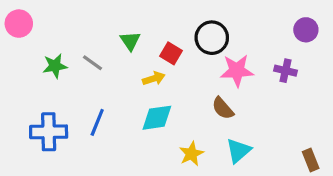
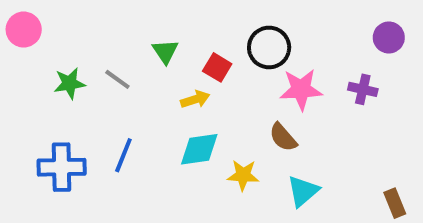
yellow star: (191, 154) -> (243, 175), moved, turned 30

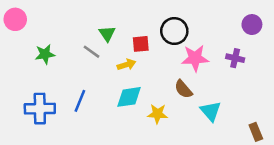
red square: (217, 67) -> (141, 44), turned -36
gray line: (117, 79) -> (92, 52), moved
cyan triangle: (303, 191) -> (211, 111), moved, turned -30

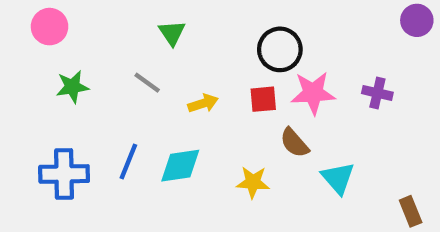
pink circle: (15, 19) -> (50, 27), moved
purple circle: (252, 25) -> (417, 20), moved
green triangle: (107, 34) -> (172, 33), moved
red square: (141, 44) -> (263, 99), moved
cyan diamond: (129, 97) -> (180, 166), moved

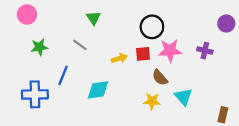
purple circle: (417, 20) -> (226, 23), moved
yellow arrow: (203, 103) -> (119, 58), moved
blue line: (128, 161) -> (63, 75), moved
yellow star: (253, 182) -> (152, 101), moved
brown rectangle: (411, 211) -> (223, 115), turned 35

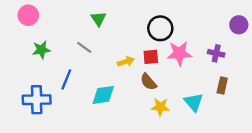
brown semicircle: (160, 78) -> (148, 82), moved
brown rectangle: (223, 115) -> (222, 85), moved

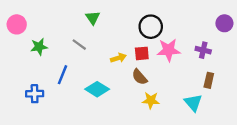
pink circle: (28, 15) -> (17, 24), moved
cyan diamond: (103, 95) -> (97, 89), turned 40
blue cross: (37, 100) -> (35, 94), size x0.7
cyan triangle: (194, 102) -> (193, 103), moved

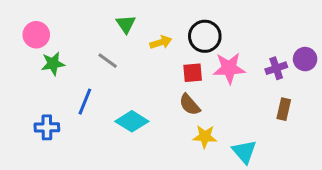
purple circle: (224, 23) -> (305, 59), moved
pink circle: (17, 24) -> (36, 35), moved
purple cross: (203, 50) -> (276, 68), turned -32
yellow arrow: (118, 58) -> (161, 42), moved
cyan triangle: (193, 103) -> (244, 152), moved

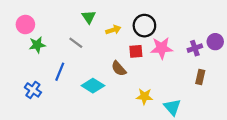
brown semicircle: (190, 105) -> (119, 68), moved
blue cross: (47, 127) -> (33, 90), turned 35

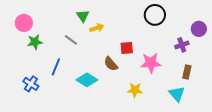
black circle: (144, 26) -> (155, 15), moved
yellow arrow: (113, 30) -> (97, 28), moved
purple circle: (215, 42) -> (199, 29), moved
pink star: (162, 48) -> (151, 63), moved
cyan triangle: (172, 107) -> (177, 94), moved

